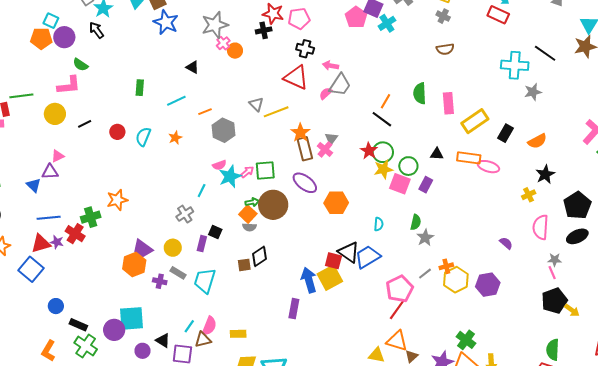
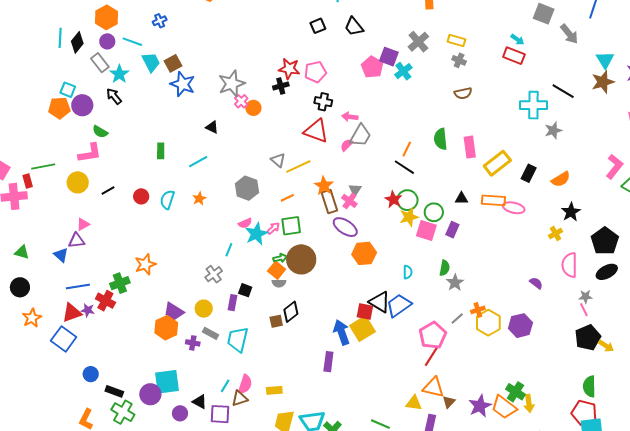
orange line: (205, 112) -> (287, 198), moved
purple ellipse: (305, 183) -> (345, 227), moved
green cross: (466, 340) -> (515, 392), moved

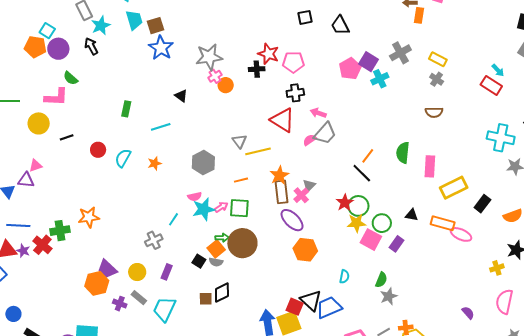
black cross: (323, 102) -> (295, 93), turned -30
black square: (245, 290) -> (199, 261), moved

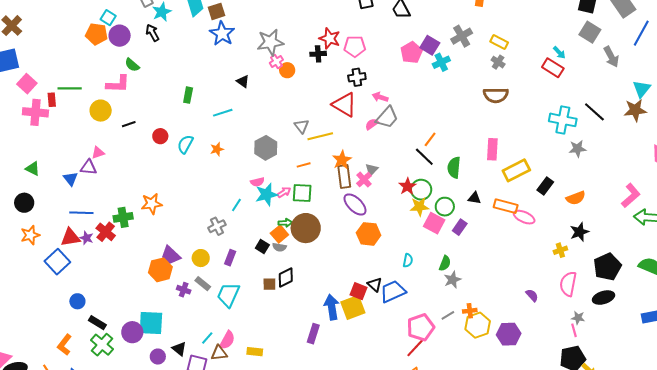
brown semicircle: (434, 112) -> (496, 95), size x1.4
green semicircle: (403, 153) -> (454, 168), moved
black triangle: (311, 300) -> (375, 285), size x0.7

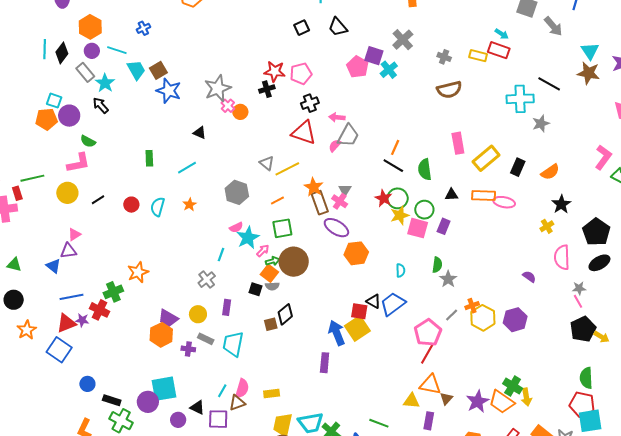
yellow rectangle: (499, 42) -> (478, 56), moved
brown star: (635, 110) -> (588, 73), turned 30
pink arrow: (284, 192) -> (263, 251), moved

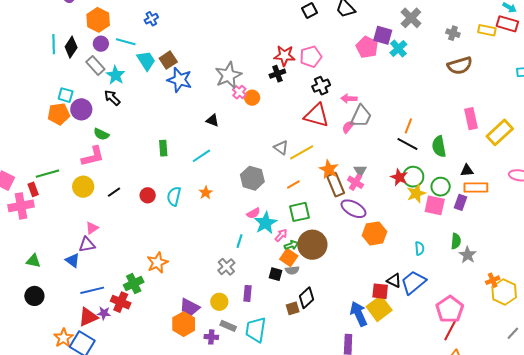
orange rectangle: (484, 196) -> (476, 188), moved
gray line: (452, 315) -> (513, 333), moved
orange star: (27, 330) -> (63, 338), moved

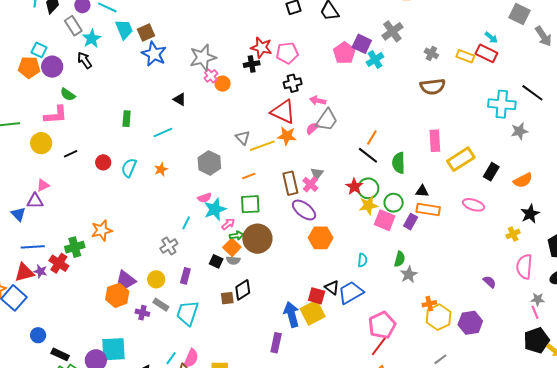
orange star: (329, 169) -> (287, 136), moved, turned -30

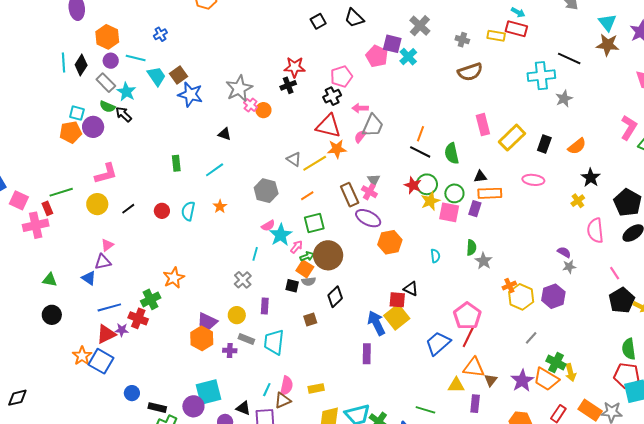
pink pentagon: (287, 53) -> (341, 77), moved
green semicircle: (68, 94) -> (107, 107), moved
black diamond: (243, 290) -> (335, 297), moved
blue trapezoid: (351, 293) -> (438, 343), moved
gray star: (538, 299) -> (569, 267), moved

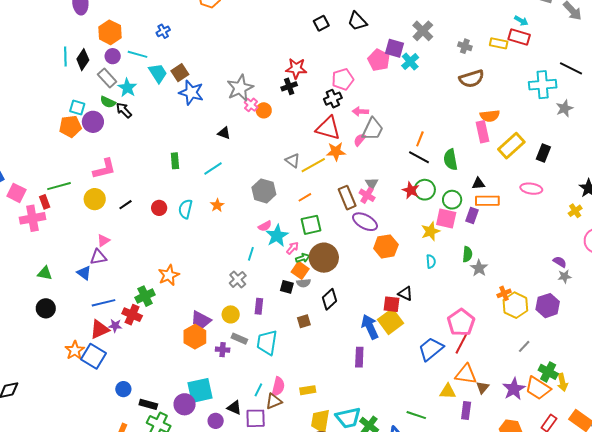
orange semicircle: (577, 146) -> (490, 116), moved, turned 30
yellow star: (430, 201) -> (431, 231), moved

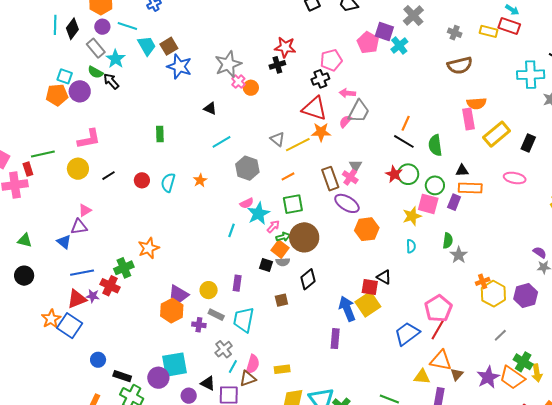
cyan line: (213, 169) -> (221, 142), moved
gray cross: (238, 279) -> (224, 349), moved

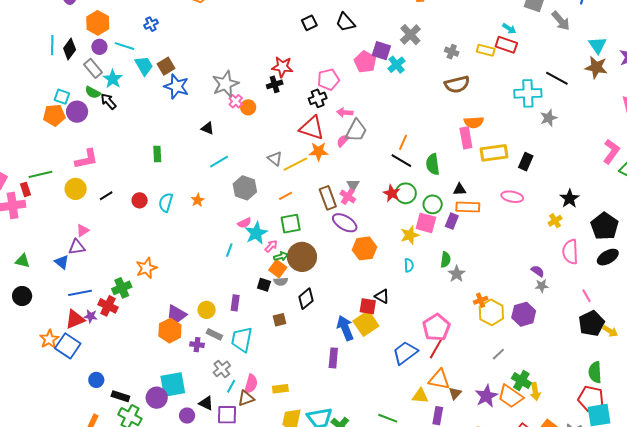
yellow rectangle: (497, 134) -> (494, 153), turned 32

